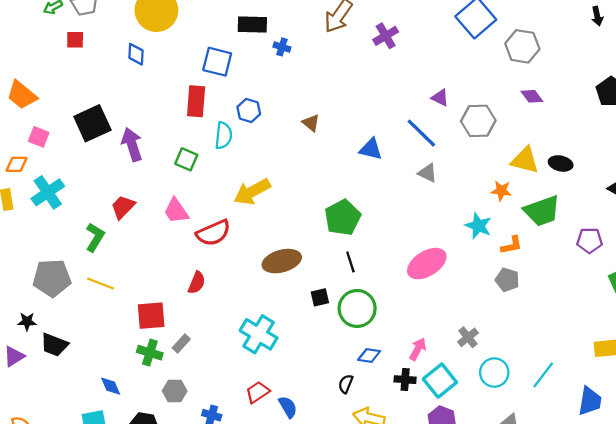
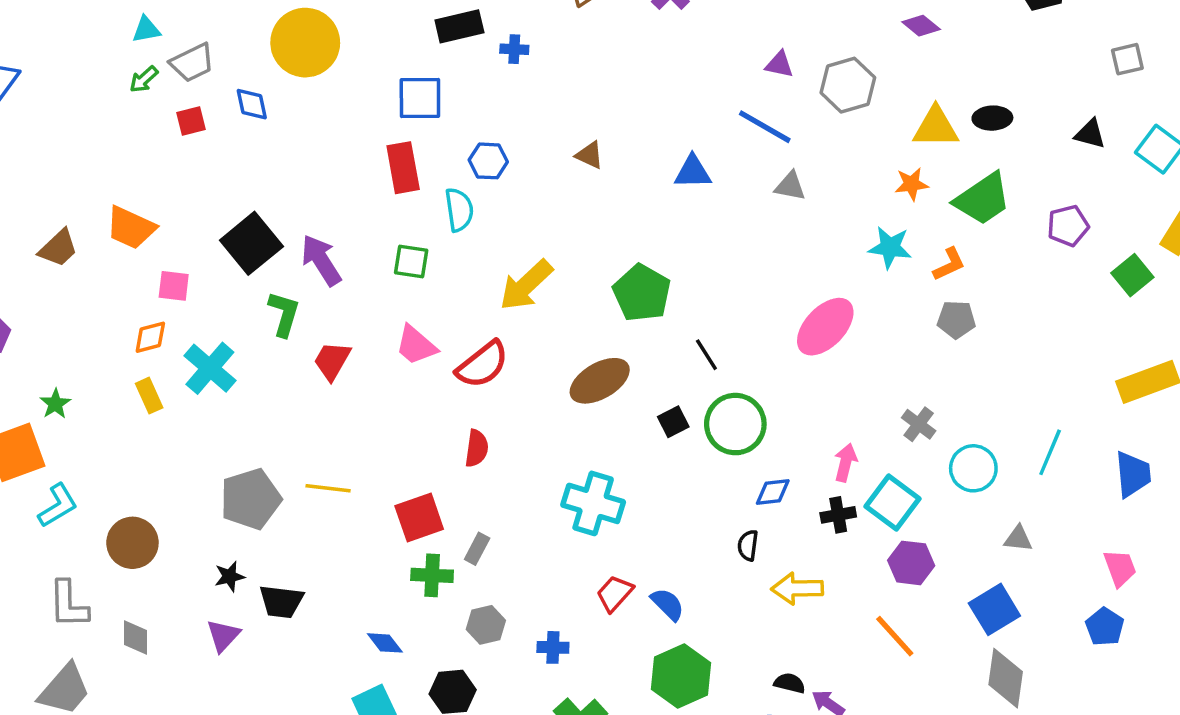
blue diamond: (136, 54) -> (252, 104), moved
green pentagon: (343, 218) -> (642, 293), moved
green L-shape: (95, 237) -> (284, 314), moved

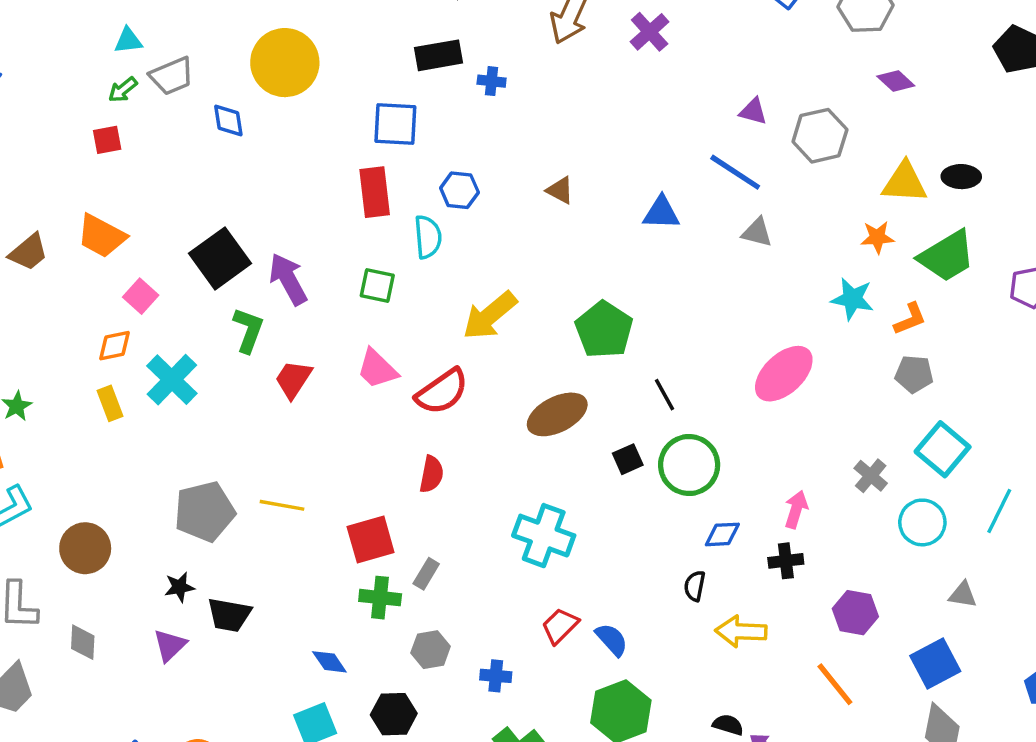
red square: (191, 121) -> (107, 140), moved
pink square: (174, 286) -> (141, 296), turned 32
cyan square: (893, 503) -> (943, 449), moved

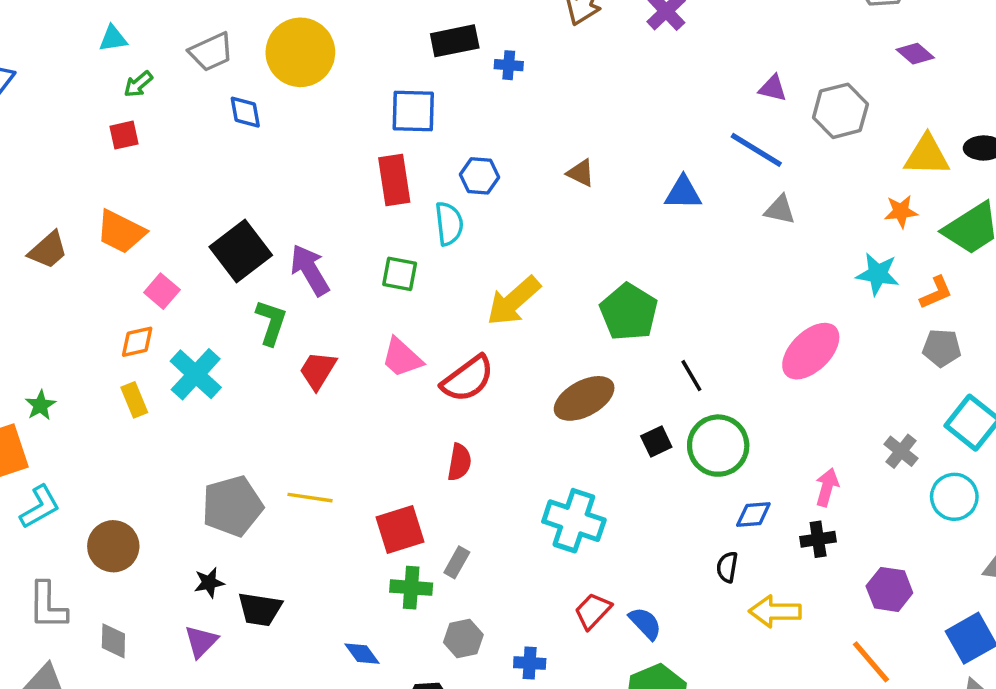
cyan triangle: (128, 41) -> (113, 38), moved
gray trapezoid: (172, 76) -> (211, 52), moved

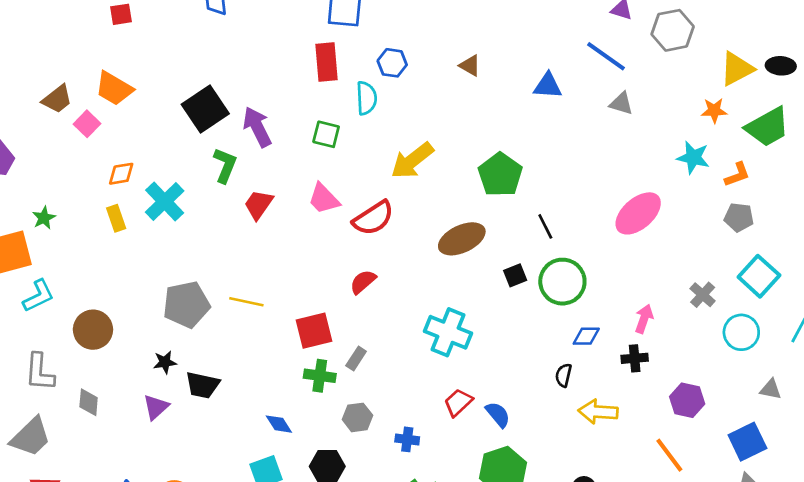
yellow triangle: (927, 155) -> (737, 69), turned -33
pink square: (162, 291) -> (87, 124), moved
red semicircle: (459, 462) -> (363, 282), turned -144

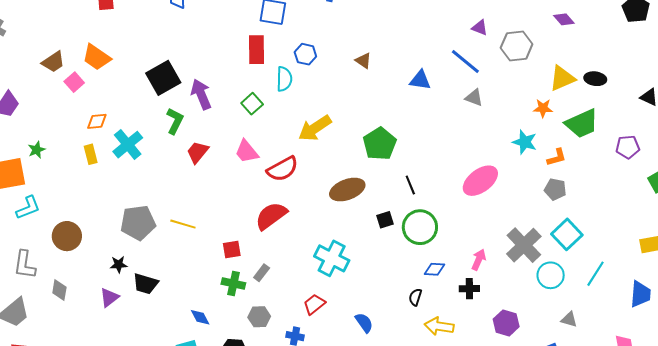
green square: (326, 134) -> (252, 104), turned 30
red semicircle: (363, 282) -> (271, 216), size x1.6
gray cross: (703, 295) -> (524, 245), size x1.8
red square: (314, 331) -> (232, 250), size x0.7
red trapezoid: (458, 402) -> (314, 304), moved

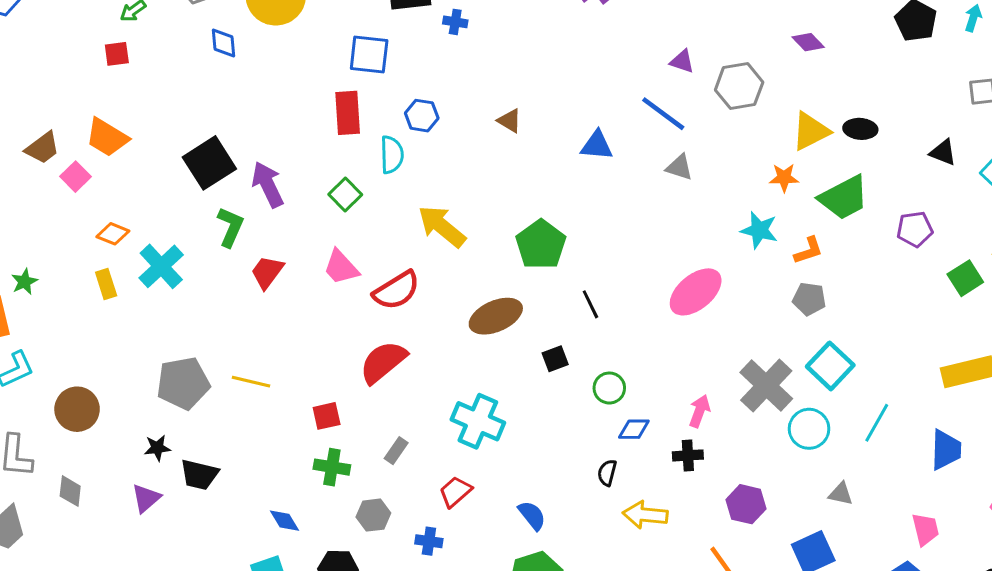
orange diamond: (97, 121) -> (113, 234), turned 30
yellow arrow: (315, 128) -> (442, 226), turned 76
green circle: (420, 227) -> (609, 388), moved, size x0.6
gray rectangle: (262, 273) -> (396, 451), moved

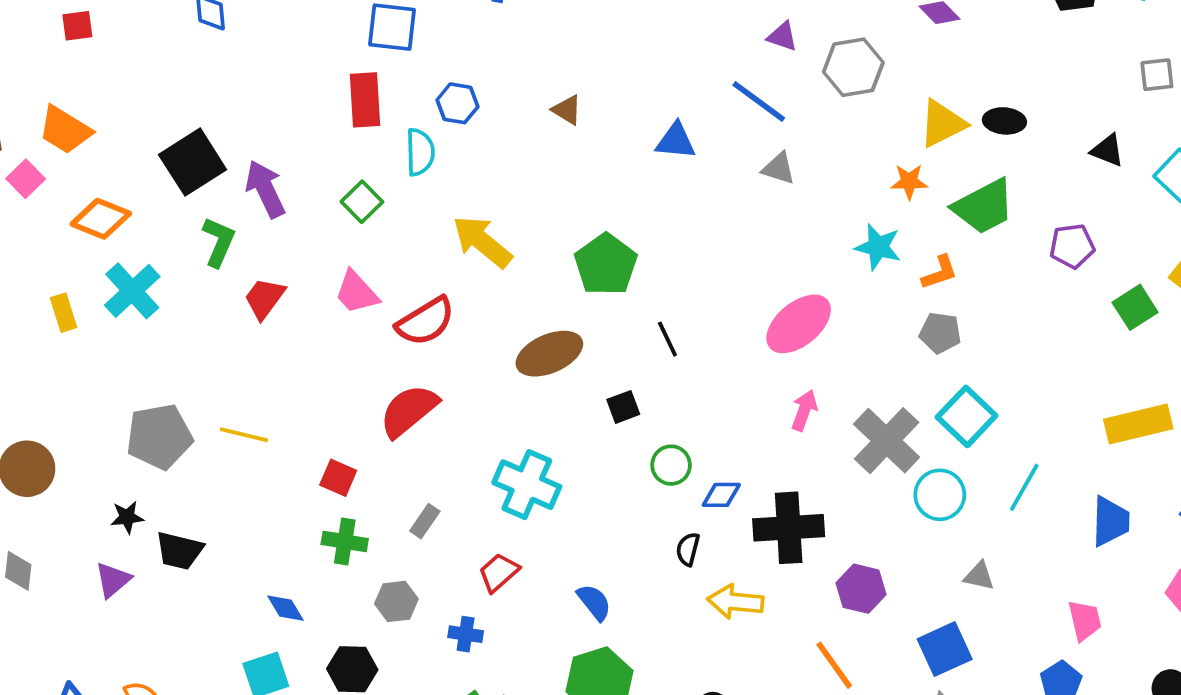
orange diamond: (113, 234) -> (101, 219), moved, size x1.4
green circle: (609, 388) -> (671, 465), moved
pink arrow: (699, 411) -> (804, 410), moved
red square: (327, 416) -> (338, 478), turned 36
black cross: (688, 455) -> (789, 528), size x1.8

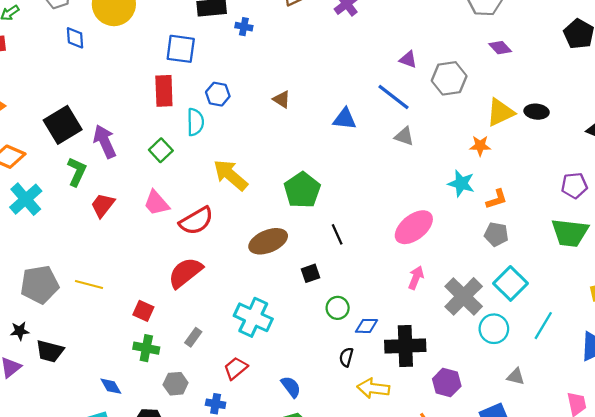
green trapezoid: (984, 207) -> (570, 233), moved, turned 33

